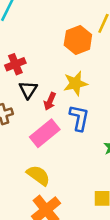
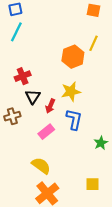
pink rectangle: (45, 133) -> (46, 132), size x0.7

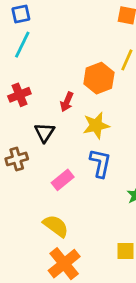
red cross: (23, 76) -> (19, 95), moved
red arrow: (50, 106) -> (67, 102), moved

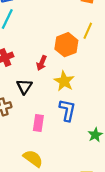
yellow star: (96, 126) -> (64, 81), turned -30
pink rectangle: (63, 180) -> (38, 123), turned -42

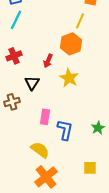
yellow line: (88, 31) -> (80, 21), moved
blue L-shape: (67, 110) -> (65, 130), moved

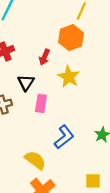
pink rectangle: (45, 117) -> (41, 103), moved
blue L-shape: (65, 130) -> (64, 137), turned 40

